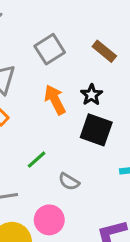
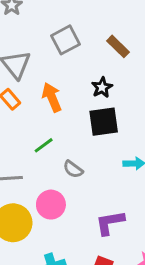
orange arrow: (55, 100) -> (52, 97), moved
black square: (96, 130) -> (104, 122), turned -32

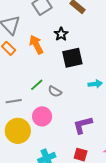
black star: (102, 87) -> (61, 34), moved
green line: (44, 145) -> (37, 85), moved

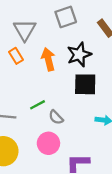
black star: (61, 34) -> (79, 55), size x1.5
pink circle: (42, 116) -> (48, 143), moved

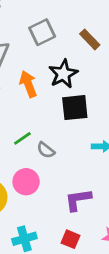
pink circle: (48, 143) -> (26, 182), moved

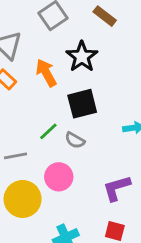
black square: (75, 108) -> (82, 104), moved

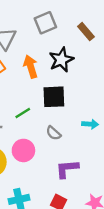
gray semicircle: (75, 140) -> (53, 133), moved

